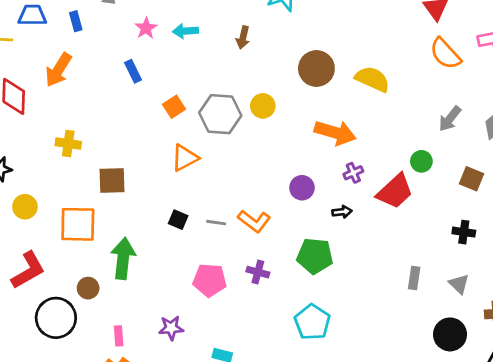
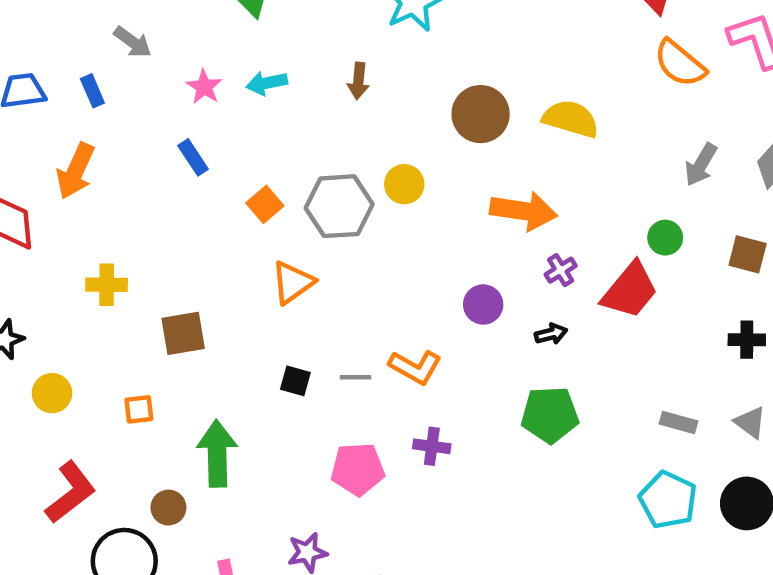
orange square: (78, 224) -> (139, 409), size x0.5
green pentagon: (315, 256) -> (550, 415), moved
gray rectangle: (414, 278) -> (678, 423), turned -75
cyan pentagon: (312, 322) -> (668, 500), moved

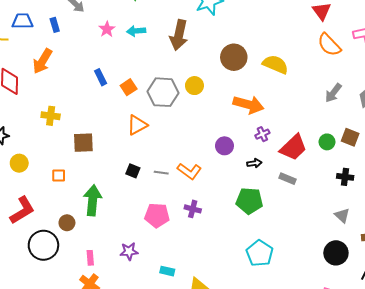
brown arrow: (358, 81) -> (179, 35), size x1.8
blue rectangle: (193, 157) -> (101, 77), moved
green circle: (665, 238) -> (327, 142), moved
gray rectangle: (678, 423) -> (287, 179), moved
cyan pentagon: (668, 500) -> (260, 253), moved

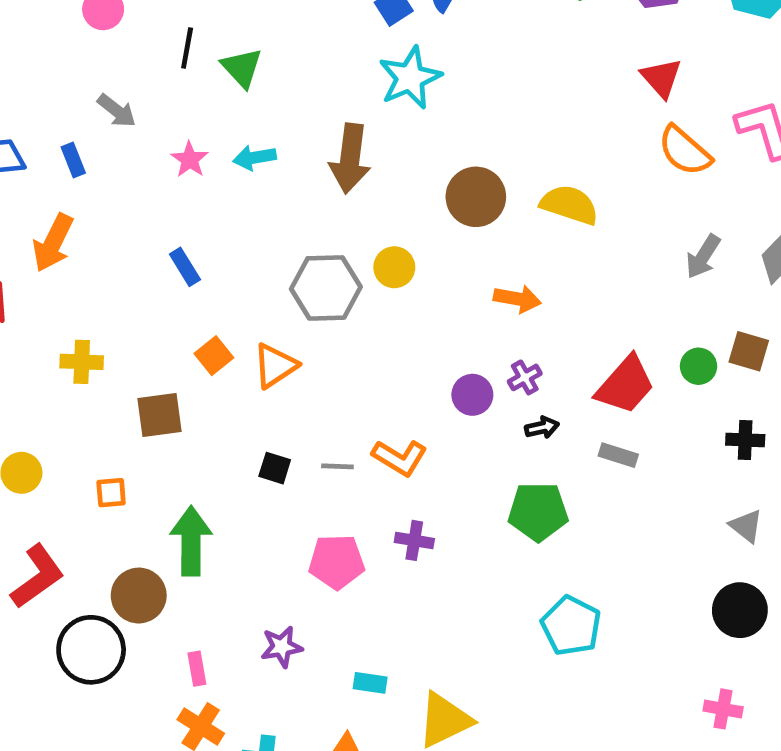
orange square: (129, 87) -> (214, 356), moved
orange arrow: (248, 105) -> (517, 299), size x0.7
purple cross: (262, 134) -> (525, 377), moved
brown circle: (67, 223) -> (139, 596), size x1.5

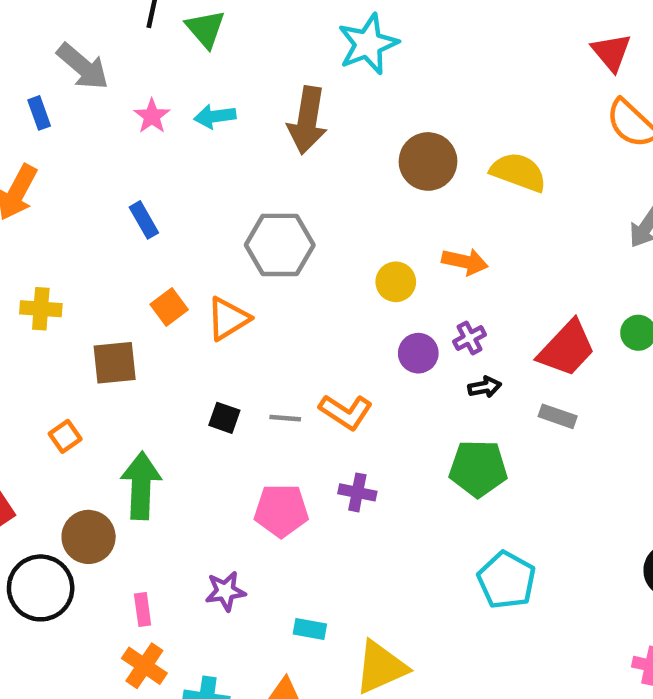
gray arrow: (117, 111) -> (83, 66), size x1.4
yellow circle: (394, 267) -> (396, 282), moved
orange square: (111, 493) -> (65, 436), turned -32

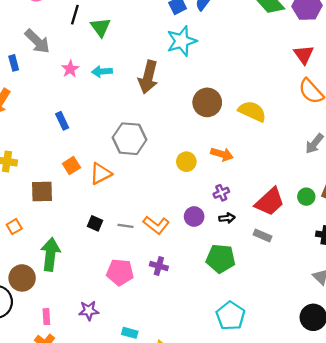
purple circle: (418, 353) -> (194, 217), moved

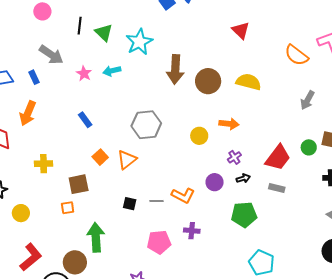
cyan star: (182, 41) -> (139, 42), moved
red triangle: (304, 55) -> (241, 30), moved
brown arrow: (148, 77) -> (175, 69), moved
orange square: (14, 227) -> (68, 208), moved, turned 32

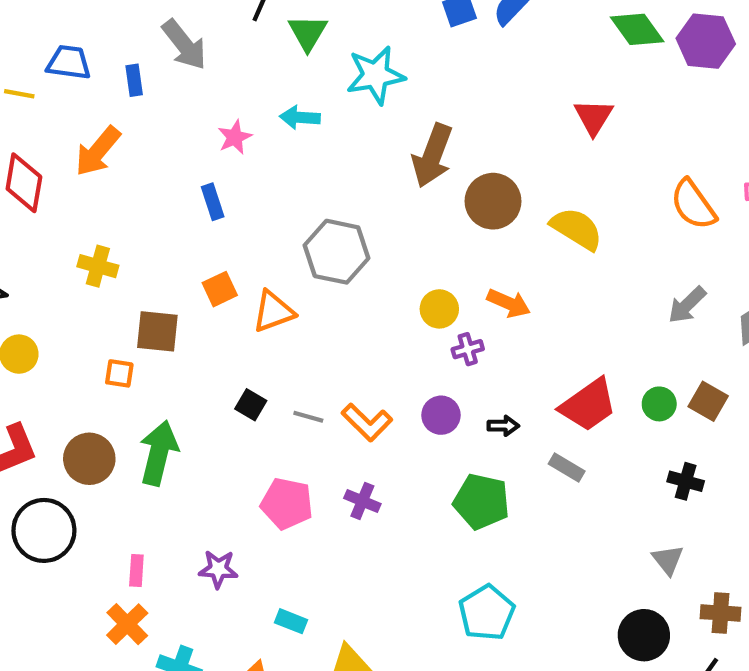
pink star: (84, 73) -> (235, 137), moved
purple cross: (234, 157) -> (468, 349), moved
brown circle: (75, 262) -> (89, 459), moved

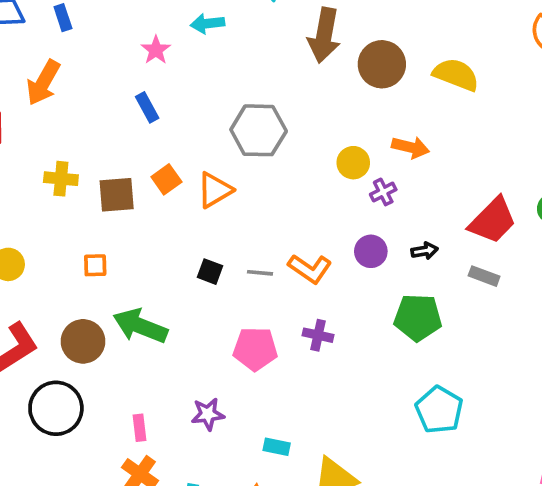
brown square: (157, 331) -> (117, 195), moved
green arrow: (159, 453) -> (140, 326), turned -72

